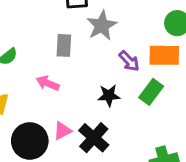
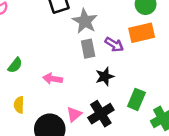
gray rectangle: (64, 45) -> (88, 49), moved
green rectangle: (151, 92) -> (136, 99), moved
black cross: (94, 138) -> (101, 114), turned 30

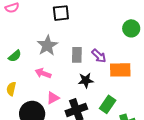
gray star: (85, 21) -> (47, 45), moved
orange rectangle: (142, 33) -> (120, 70), moved
pink triangle: (74, 114) -> (53, 98), moved

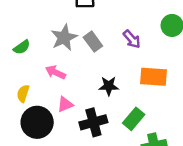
gray rectangle: (77, 55) -> (93, 42), moved, turned -42
purple arrow: (99, 56) -> (132, 39), moved
yellow semicircle: (11, 89) -> (23, 93), moved

